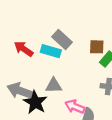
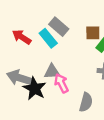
cyan rectangle: (51, 51) -> (48, 38), turned 36
pink arrow: (75, 107) -> (61, 83), moved, turned 42

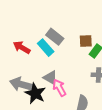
gray triangle: (52, 72) -> (50, 78), turned 35

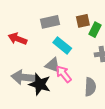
gray rectangle: (55, 37) -> (50, 22), turned -42
cyan rectangle: (46, 48) -> (62, 45), moved

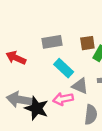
gray triangle: (53, 65) -> (80, 86), moved
pink arrow: (64, 74) -> (63, 99), turned -66

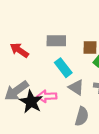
pink arrow: (63, 99) -> (47, 96), moved
gray arrow: (20, 100) -> (16, 91), turned -55

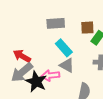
red arrow: (19, 50) -> (22, 56), moved
gray triangle: (76, 87) -> (67, 65), moved

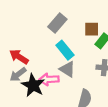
gray rectangle: (56, 23) -> (57, 23), turned -48
gray arrow: (22, 72) -> (18, 74), size x0.7

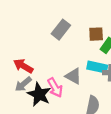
cyan rectangle: (65, 50) -> (97, 67), moved, turned -36
pink arrow: (49, 79) -> (55, 88), turned -114

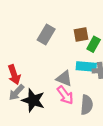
red arrow: (23, 66) -> (14, 75), turned -132
pink arrow: (55, 88) -> (65, 95), moved

